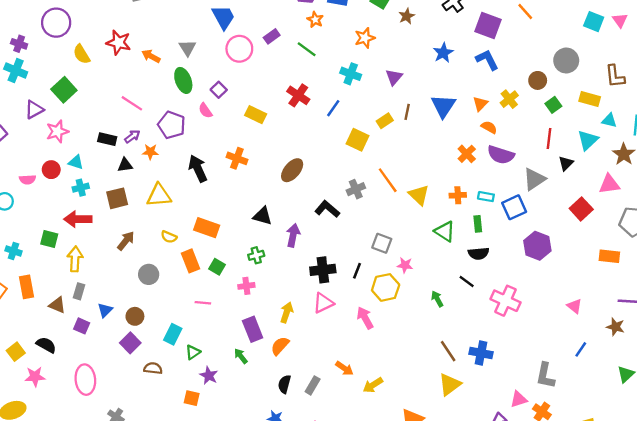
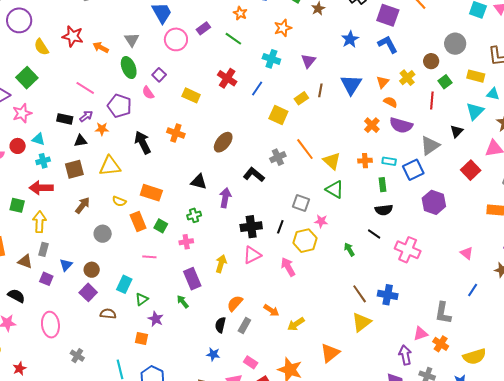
red line: (549, 139) -> (432, 100), moved
green triangle: (445, 231) -> (335, 189), moved
orange semicircle: (280, 346) -> (235, 303), moved

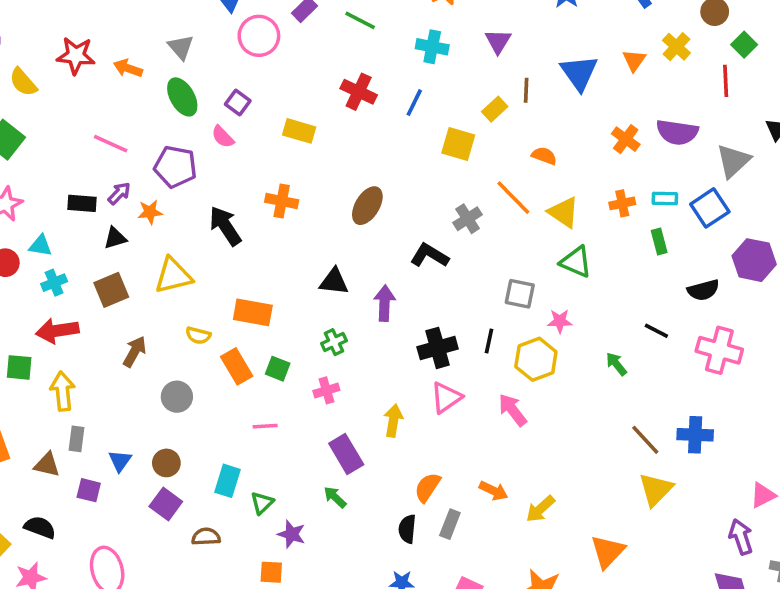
orange semicircle: (390, 102) -> (544, 156), moved
black semicircle: (384, 210) -> (703, 290), moved

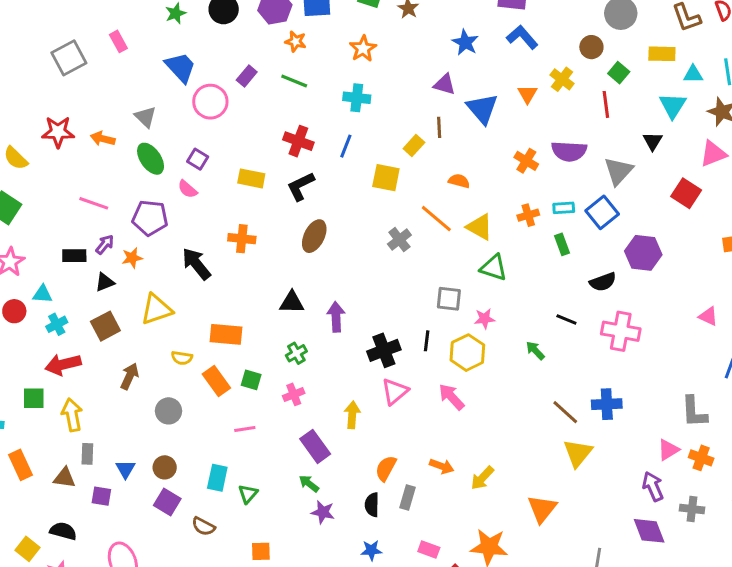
purple triangle: (498, 41) -> (444, 84), moved, turned -40
black L-shape: (429, 255) -> (301, 186), moved, turned -52
purple star: (292, 534) -> (323, 512), moved
brown semicircle: (206, 537) -> (203, 526), turned -145

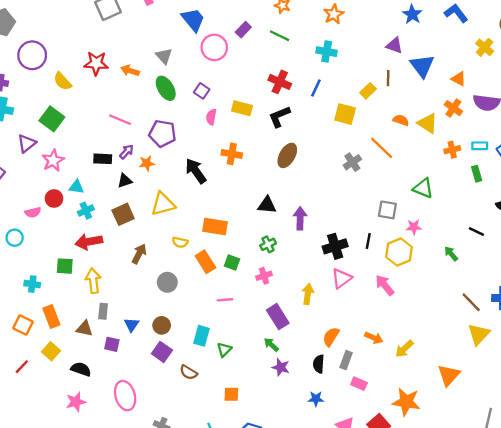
orange triangle: (527, 94) -> (459, 79), moved, turned -35
pink semicircle: (187, 189) -> (211, 117), moved, turned 56
yellow triangle: (480, 227) -> (428, 123), moved
yellow square: (27, 549) -> (51, 351), moved
pink rectangle: (429, 549) -> (359, 384), moved

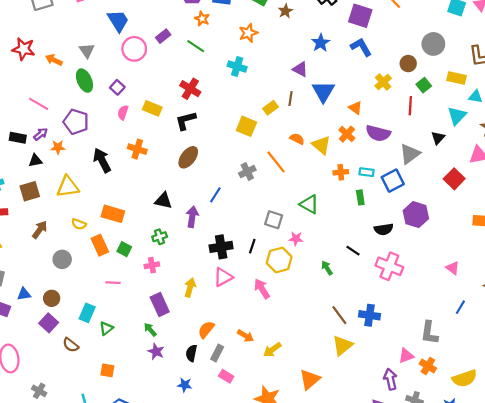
blue line: (316, 88) -> (215, 195), moved
blue triangle: (132, 325) -> (24, 294), turned 40

